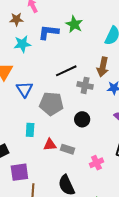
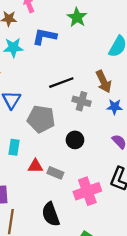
green star: (74, 24) -> (77, 17), moved
brown arrow: (103, 67) -> (104, 82), turned -42
pink cross: (96, 163) -> (87, 191), size x1.6

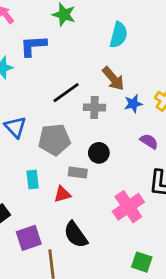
gray rectangle: (55, 173) -> (78, 172), moved
black semicircle: (51, 214) -> (76, 235), moved

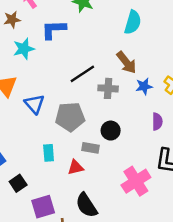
purple semicircle: (149, 141) -> (157, 122), turned 56

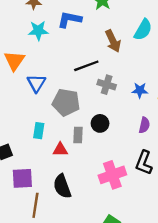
brown arrow: (126, 62) -> (113, 41), moved
gray rectangle: (91, 148) -> (78, 135), turned 70

